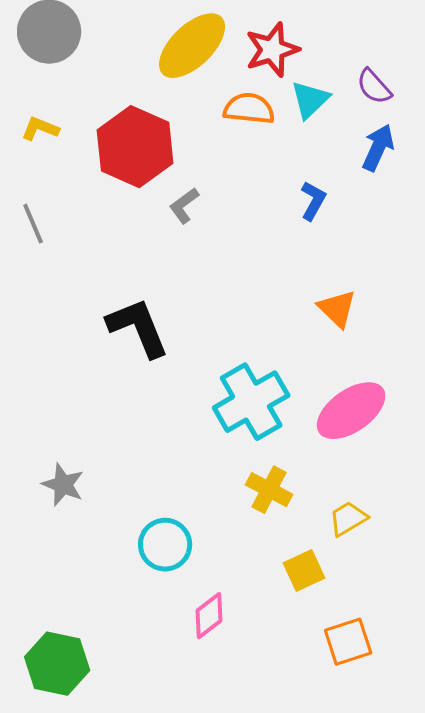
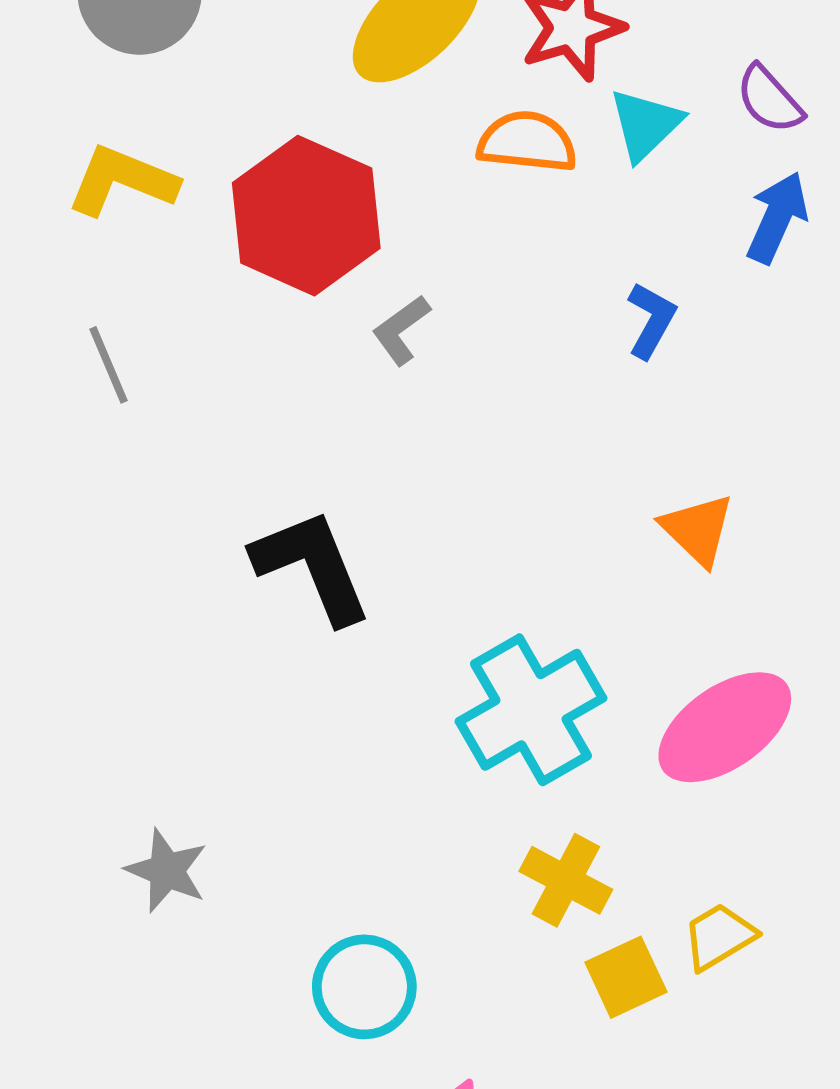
yellow L-shape: (40, 129) -> (122, 181), size x1.5
yellow square: (304, 571) -> (626, 977), moved

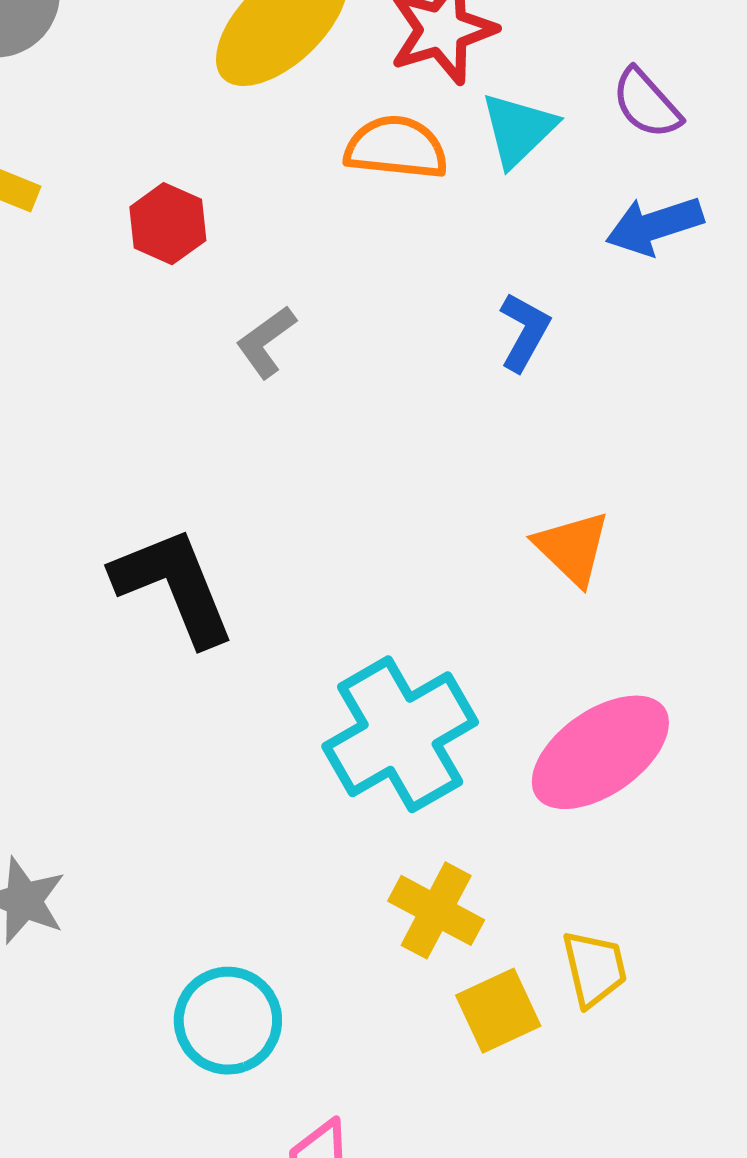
red hexagon: (306, 216) -> (168, 224), size x0.5
blue arrow: (777, 218) -> (654, 226), turned -132
yellow trapezoid: (719, 937) -> (594, 969), turned 108

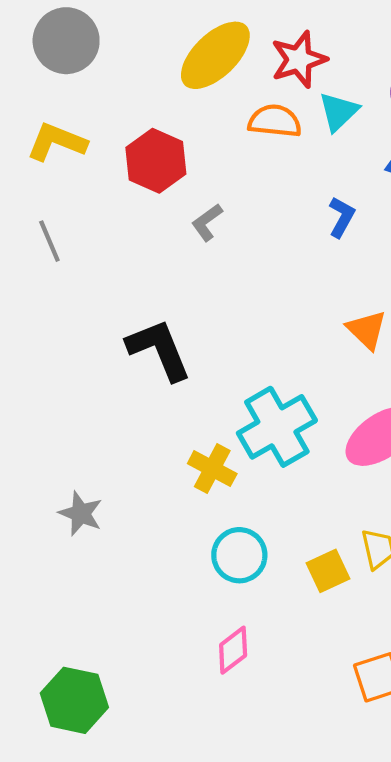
red hexagon: (168, 224) -> (156, 161), size x1.5
yellow cross: (436, 910) -> (212, 469), moved
cyan circle: (228, 1021) -> (239, 555), moved

